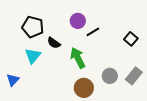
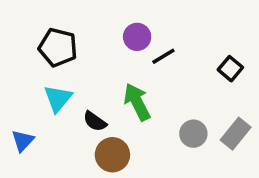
black semicircle: (54, 43) -> (95, 121), moved
brown circle: (84, 88) -> (112, 155), moved

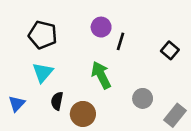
black line: (163, 56) -> (121, 41), turned -42
black semicircle: (95, 121) -> (57, 101), moved, turned 66
gray rectangle: (236, 134) -> (175, 115), moved

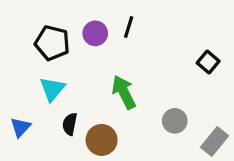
purple circle: (101, 27) -> (95, 33), moved
black line: (121, 41) -> (129, 27), moved

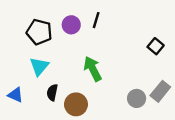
gray circle: (175, 121) -> (137, 98), moved
blue triangle: (20, 127) -> (15, 95), turned -49
gray rectangle: (214, 142) -> (160, 91), moved

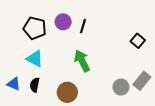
black line: (96, 20) -> (83, 26), moved
cyan triangle: (39, 66) -> (35, 59), turned -42
black semicircle: (52, 92) -> (35, 85), moved

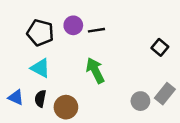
black line: (83, 26) -> (96, 30), turned 64
brown circle: (67, 92) -> (66, 107), moved

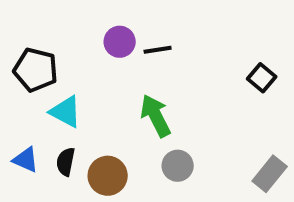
black pentagon: (40, 33) -> (36, 70), moved
gray rectangle: (165, 94) -> (270, 174), moved
gray circle: (140, 101) -> (178, 166), moved

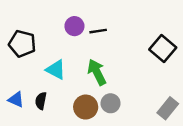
black square: (262, 78) -> (163, 49), size x1.5
cyan triangle: (66, 112) -> (56, 70), moved
brown circle: (108, 176) -> (86, 107), moved

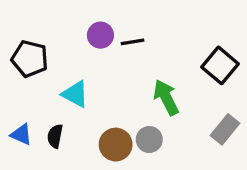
green arrow: (97, 72) -> (166, 97), moved
gray rectangle: (168, 108) -> (225, 129), moved

